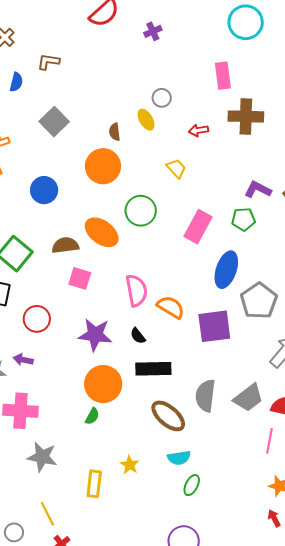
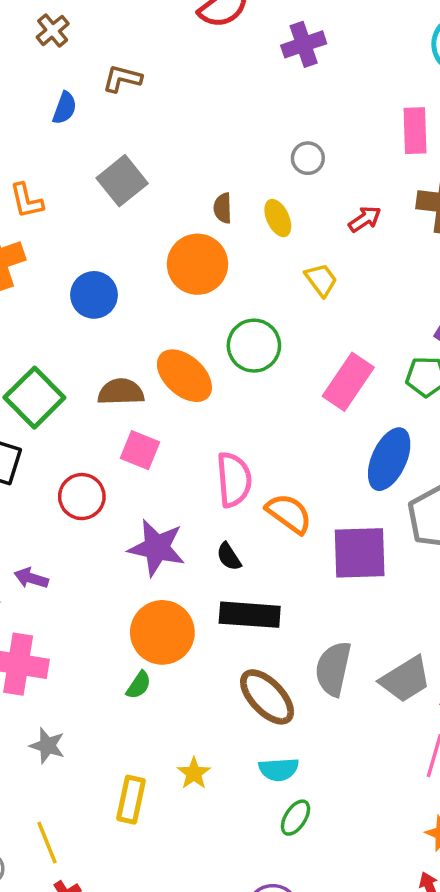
purple cross: (153, 31) -> (304, 44), size x1.4
yellow ellipse: (146, 120) -> (278, 218), moved
red arrow: (198, 130) -> (365, 219), turned 150
red circle: (37, 319) -> (82, 497), moved
gray star: (42, 457) -> (47, 746), size x0.7

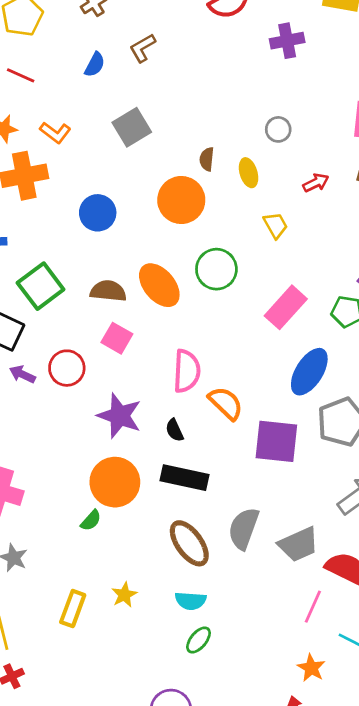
brown L-shape: (122, 79) -> (143, 48), turned -52
orange L-shape: (26, 201) -> (55, 133), turned -48
purple arrow: (31, 578) -> (22, 374), moved

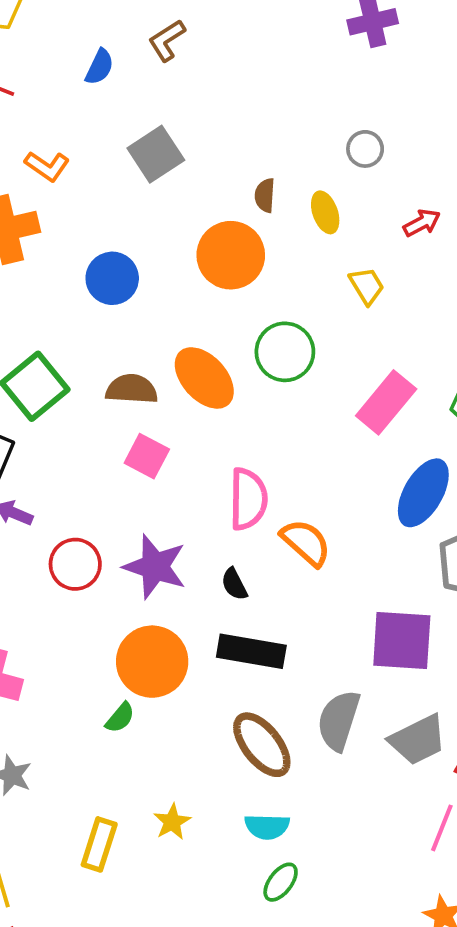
red circle: (67, 368) -> (75, 564), moved
purple square: (276, 441) -> (402, 640), moved

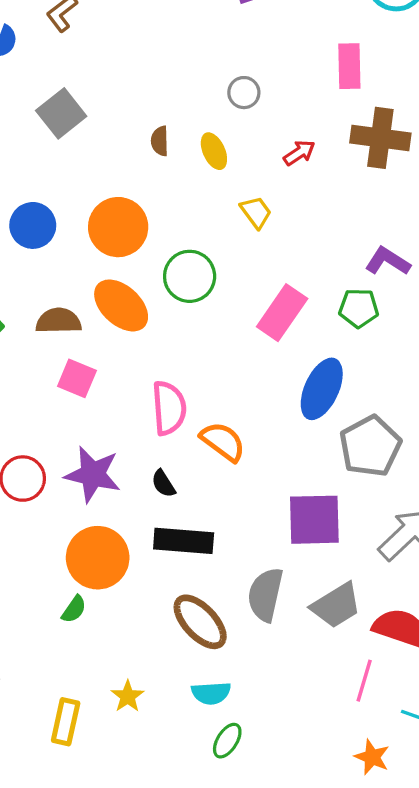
orange circle: (231, 255) -> (118, 227), moved

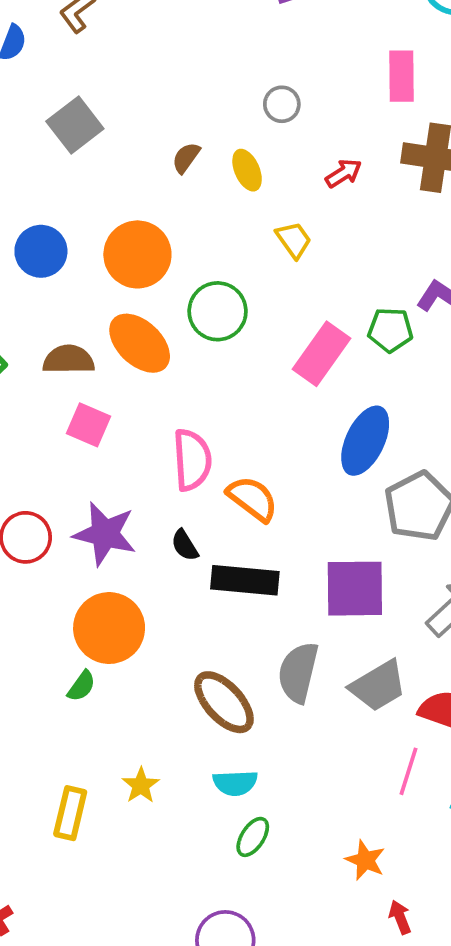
brown semicircle: (160, 141) -> (186, 158), turned 36
green pentagon: (359, 308) -> (390, 330), moved
black rectangle: (184, 541) -> (245, 580), moved
orange star: (372, 757) -> (365, 860), moved

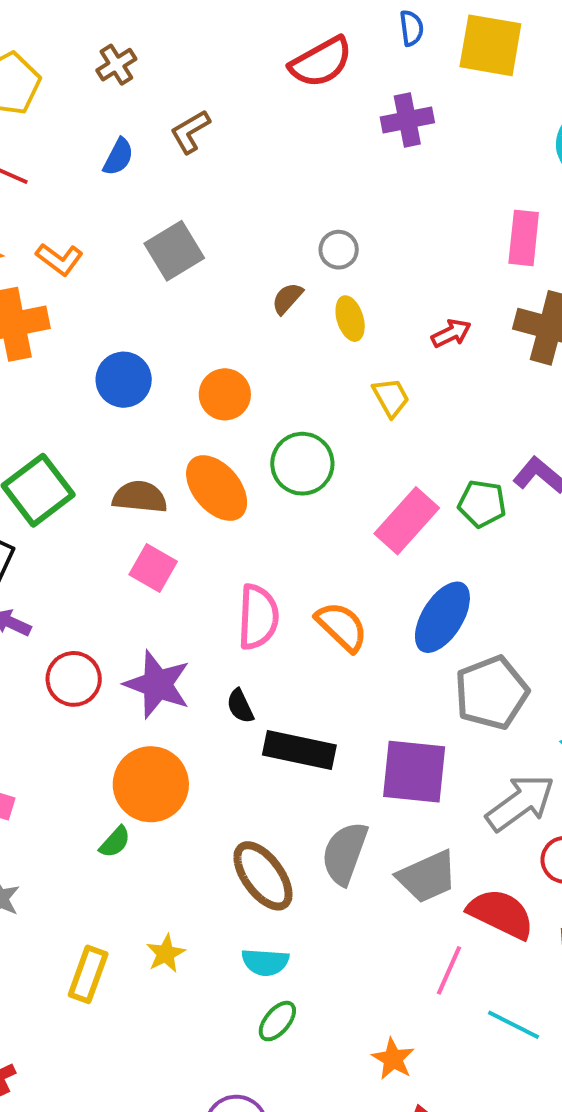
gray circle: (282, 104) -> (339, 250), moved
orange circle: (137, 254) -> (225, 394), size x0.7
orange semicircle: (253, 499) -> (342, 627), moved

